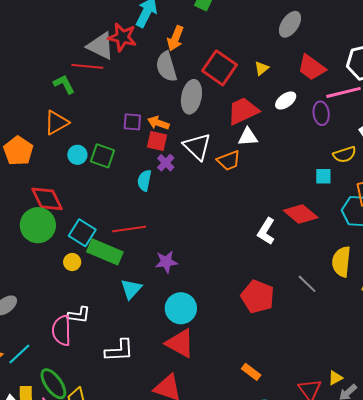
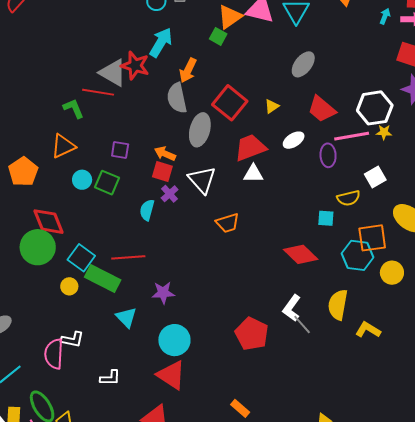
purple square: (132, 122) -> (120, 150), moved
orange trapezoid: (229, 161) -> (228, 223), moved
white L-shape: (266, 231) -> (292, 308), moved
cyan triangle: (131, 289) -> (126, 317), turned -30
white L-shape: (119, 350) -> (110, 378), size x0.7

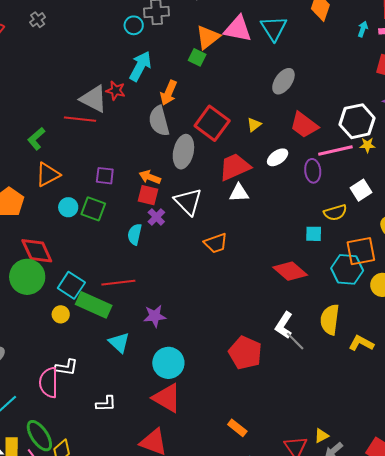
red star: (135, 66) -> (116, 91), size x0.7
green L-shape: (74, 108) -> (36, 139), moved, turned -105

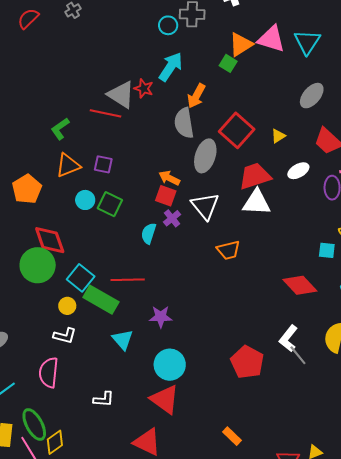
purple square: (105, 176) -> (103, 164), moved
white triangle: (239, 193) -> (257, 202), size x1.4
white L-shape: (66, 367) -> (65, 336), moved

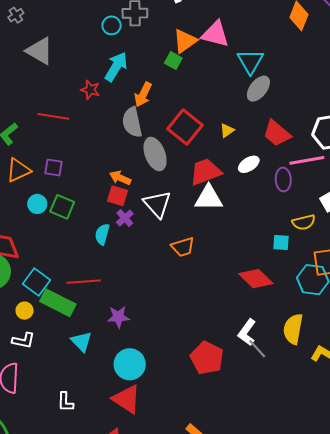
cyan triangle: (307, 42) -> (250, 61), moved
gray triangle: (121, 95) -> (40, 51), moved
gray ellipse: (205, 156) -> (155, 154), turned -36
white L-shape: (104, 399) -> (65, 402), turned 90

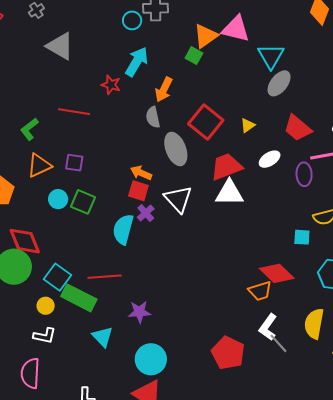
gray semicircle: (132, 122) -> (153, 117), size x0.7
cyan semicircle: (102, 234) -> (123, 229), size x1.4
orange trapezoid: (183, 247) -> (260, 291), moved

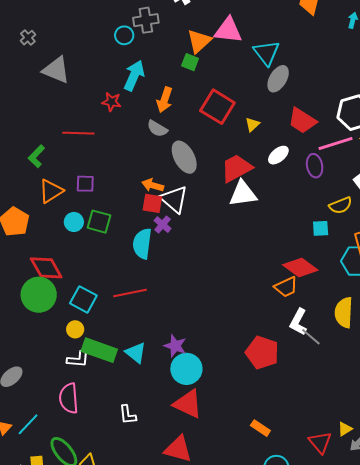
gray semicircle: (153, 117) -> (157, 129), turned -40
red square: (206, 122) -> (217, 107), moved
white triangle: (178, 199) -> (174, 199), moved
green rectangle: (79, 298) -> (99, 350), moved
purple star: (139, 312) -> (175, 346), moved, turned 30

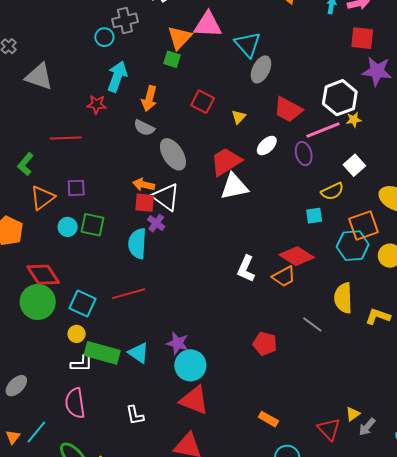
red square: (217, 107) -> (203, 102), size x0.7
white L-shape: (298, 322) -> (246, 269), moved
red pentagon: (262, 353) -> (265, 344), size x0.7

